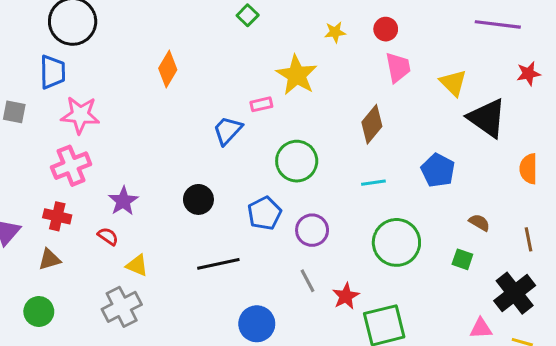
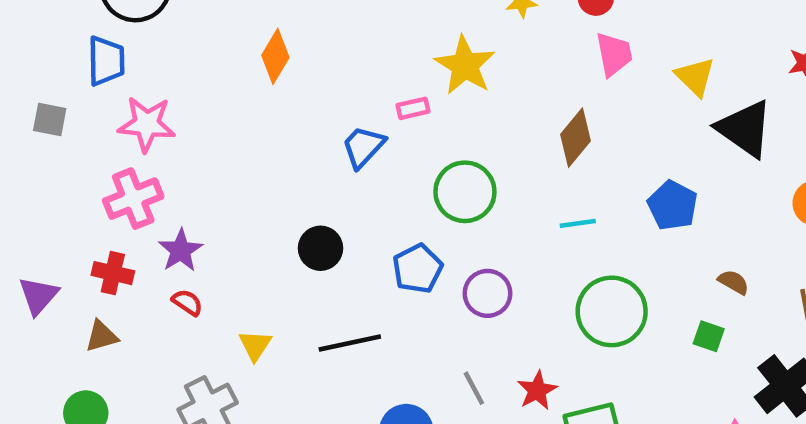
purple star: (123, 201) -> (181, 250), moved
yellow triangle: (137, 265) -> (255, 345), moved, turned 40
gray line: (307, 281) -> (474, 388), moved

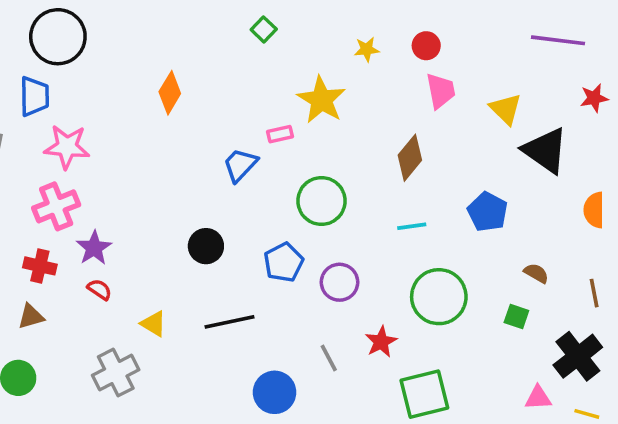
yellow triangle: (255, 345) -> (154, 324), turned -32
red star: (537, 390) -> (381, 342), moved

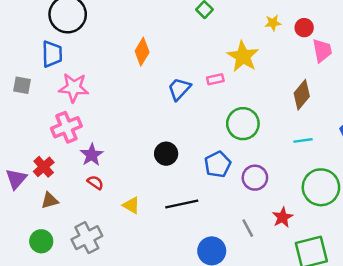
red circle: (426, 46) -> (304, 28), moved
blue trapezoid: (240, 165) -> (179, 89), moved
red cross: (40, 266) -> (44, 167), moved, turned 35
gray cross: (116, 372) -> (87, 238), moved

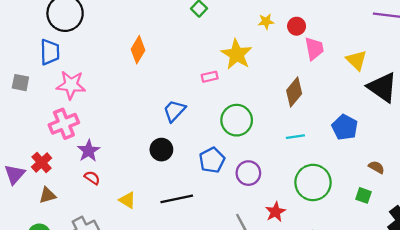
blue trapezoid: (179, 89) -> (174, 111), moved

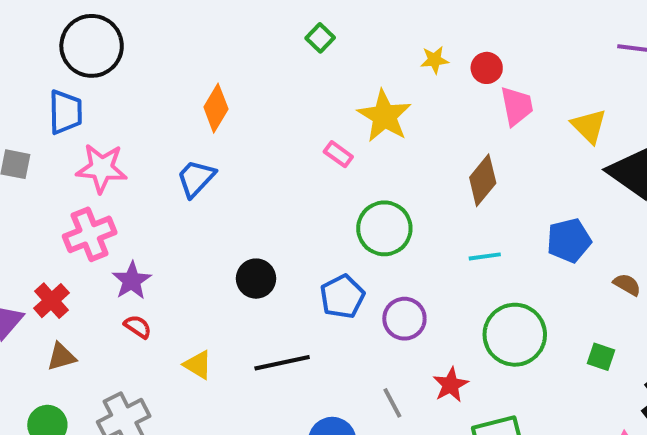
pink rectangle: (210, 77) -> (338, 154), turned 49
blue trapezoid: (174, 111) -> (196, 178), moved
blue pentagon: (345, 127) -> (569, 240), turned 30
brown semicircle: (376, 167) -> (627, 285), moved

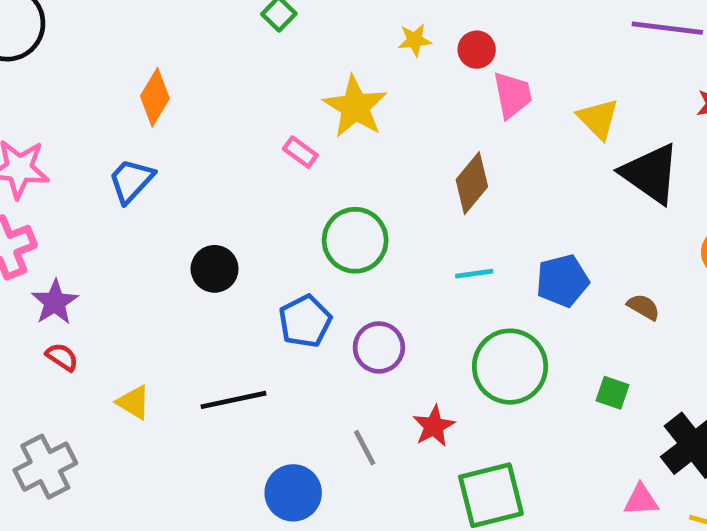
blue pentagon: (569, 240) -> (562, 281), moved
black circle: (256, 279) -> (215, 269), moved

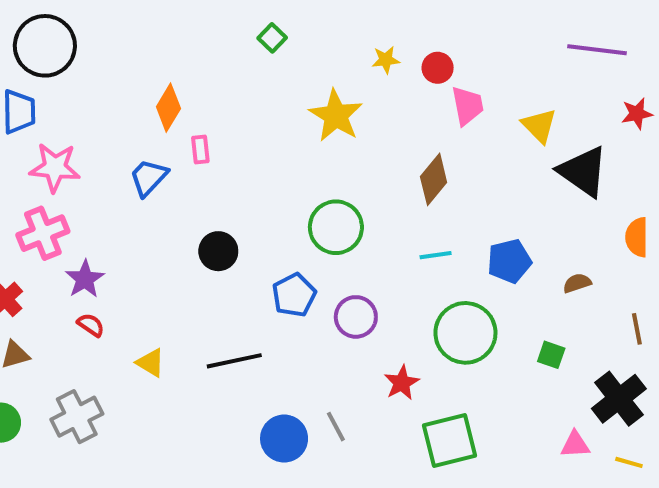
pink rectangle: (300, 152) -> (200, 149), moved, turned 48
brown semicircle: (643, 307) -> (577, 283), turned -48
gray line: (365, 448) -> (336, 427), moved

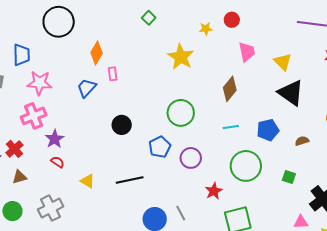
black circle: (45, 46) -> (59, 22), moved
red circle: (438, 68) -> (232, 20), moved
black triangle: (583, 171) -> (291, 93), moved

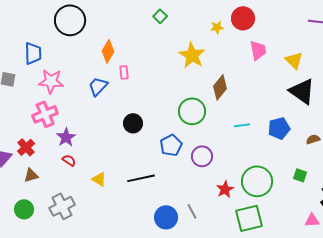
red circle: (232, 20) -> (243, 18), size x1.5
brown diamond: (230, 89) -> (220, 87), moved
green circle: (246, 166) -> (257, 181), moved

